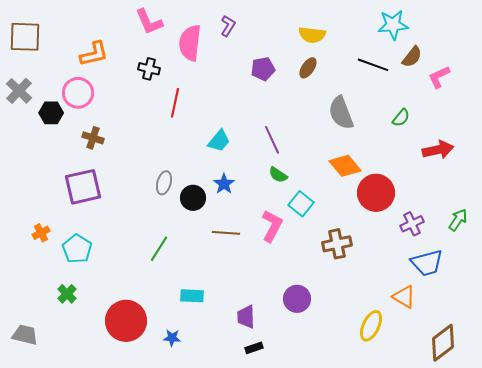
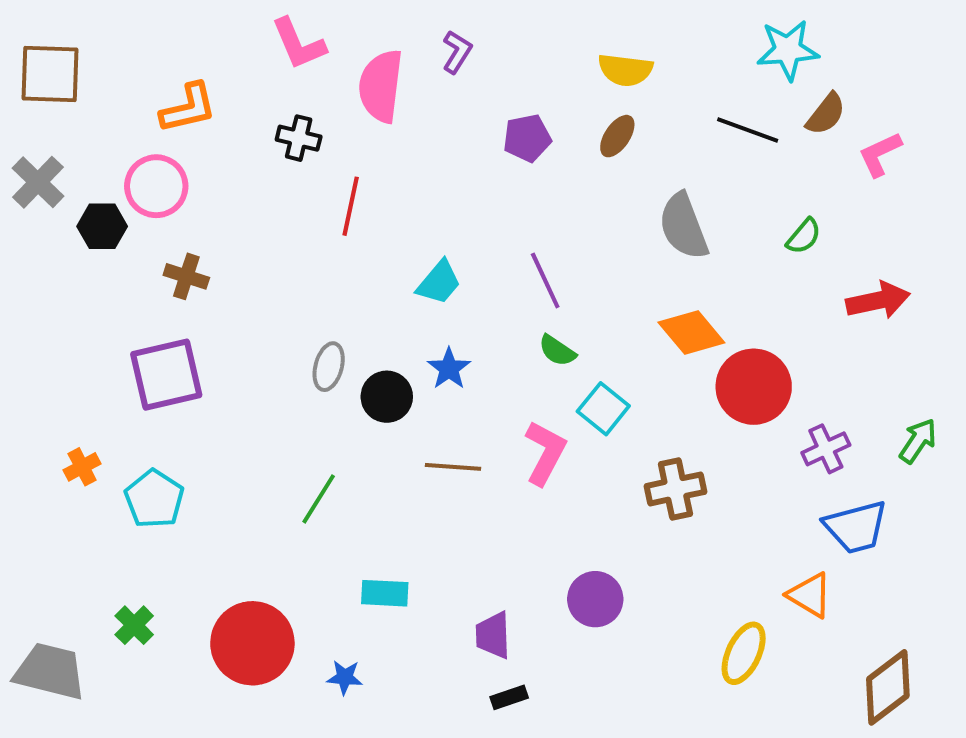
green cross: (67, 294) -> (134, 625), moved
gray trapezoid: (25, 335) -> (50, 671), size x1.4

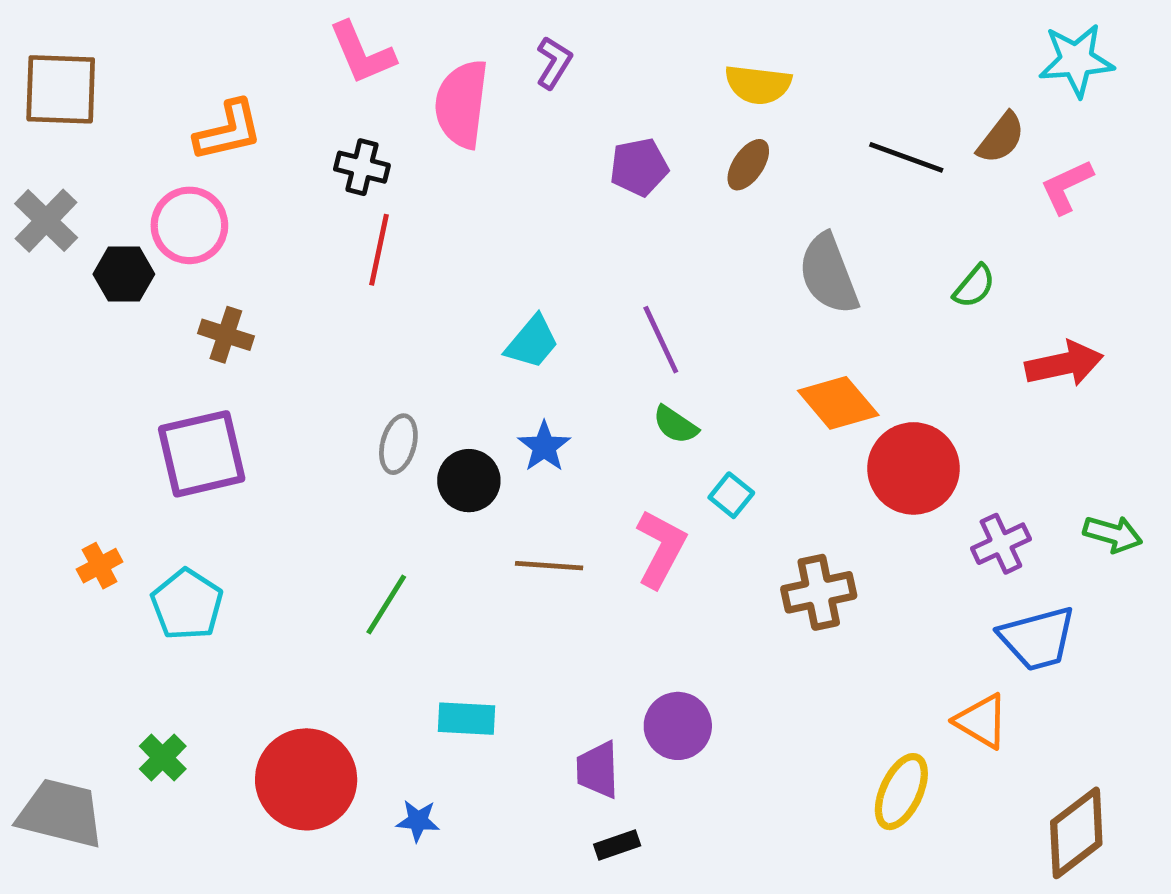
cyan star: (788, 50) -> (1076, 60), moved
red line: (351, 206) -> (379, 250), moved
cyan square: (603, 409) -> (731, 495), size x0.7
green arrow: (918, 441) -> (1113, 534), turned 72
purple circle: (595, 599) -> (678, 726), moved

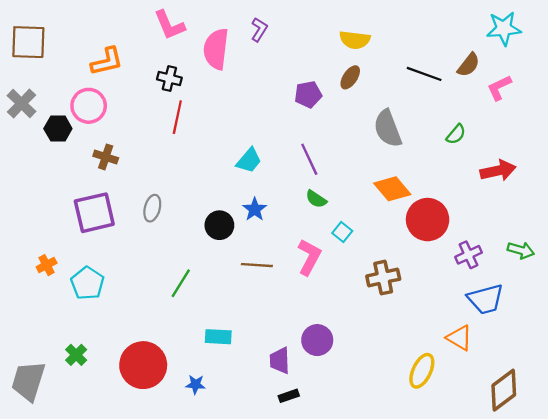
purple pentagon: (639, 167) -> (308, 94), moved
gray ellipse: (398, 444) -> (152, 208), moved
gray trapezoid: (61, 813) -> (28, 381), turned -87

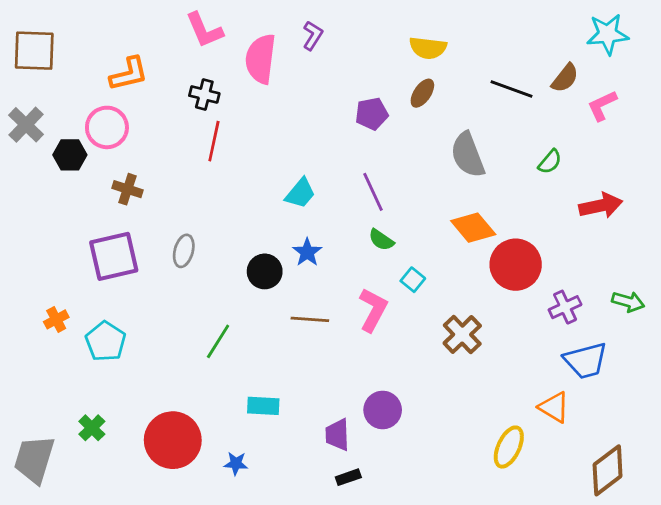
brown cross: (383, 278) -> (462, 335), turned -32

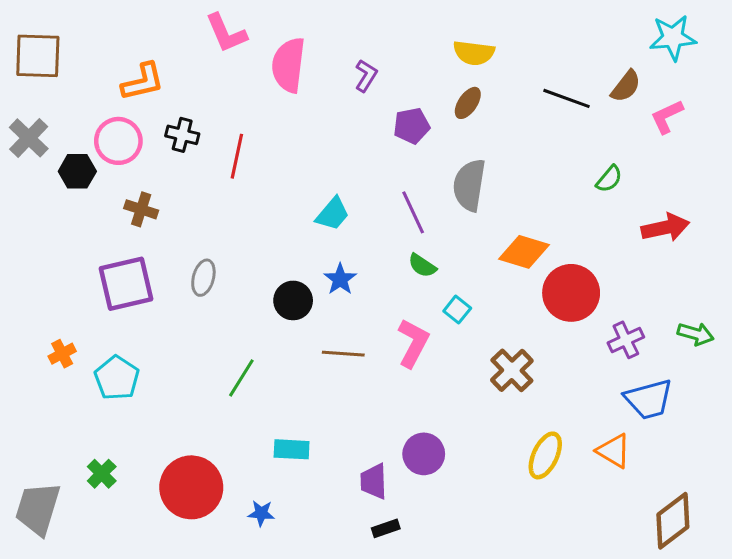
purple L-shape: (313, 36) -> (366, 76), moved
black cross: (204, 95) -> (182, 135), moved
gray semicircle: (468, 155) -> (469, 185), moved, turned 30
orange diamond: (473, 228) -> (524, 252), turned -33
yellow ellipse: (509, 447) -> (545, 455), moved

